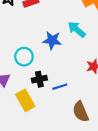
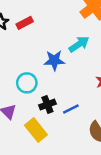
cyan arrow: (77, 29) -> (79, 44), turned 114

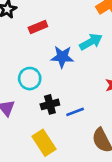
red rectangle: (25, 23) -> (38, 27), moved
yellow rectangle: (36, 130) -> (44, 143), moved

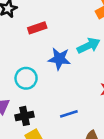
black cross: (50, 104) -> (25, 116), moved

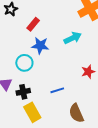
red rectangle: (37, 28) -> (33, 24), turned -32
blue star: (59, 59) -> (40, 46), moved

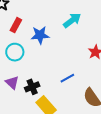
red rectangle: (33, 24) -> (16, 25), moved
cyan circle: (24, 63) -> (15, 52), moved

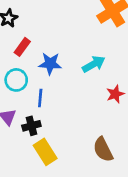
cyan arrow: (72, 20) -> (94, 64), moved
blue line: (67, 78) -> (40, 98), moved, turned -64

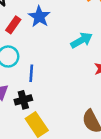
blue star: (50, 64) -> (39, 17), moved, turned 30

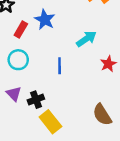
blue line: (31, 73) -> (60, 66), moved

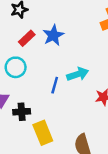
cyan arrow: (86, 39) -> (78, 74), moved
yellow rectangle: (50, 122) -> (43, 133), moved

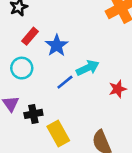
blue star: (53, 35) -> (57, 45), moved
blue line: (55, 85) -> (65, 82), turned 42

